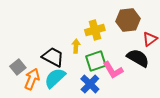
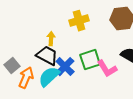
yellow cross: (95, 30) -> (79, 21), moved
yellow arrow: (76, 46) -> (51, 39), moved
blue cross: (90, 84) -> (65, 67), moved

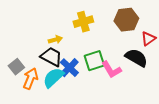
yellow arrow: (51, 39) -> (55, 40), turned 72

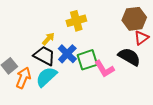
brown hexagon: (126, 20) -> (134, 19), moved
yellow arrow: (55, 40) -> (48, 39), turned -32
blue cross: (69, 68) -> (67, 54), moved

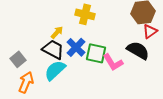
yellow cross: (76, 21) -> (85, 14), turned 30
green square: (87, 60) -> (96, 53), turned 30
orange arrow: (23, 78) -> (26, 82), moved

